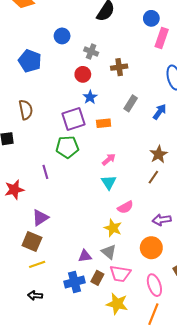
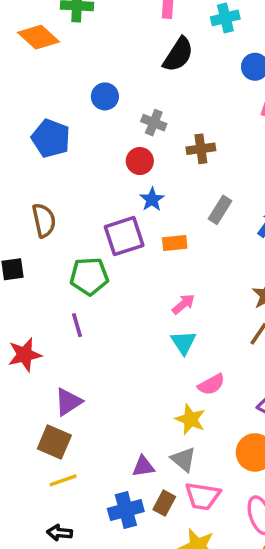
green pentagon: (67, 147) -> (89, 276), moved

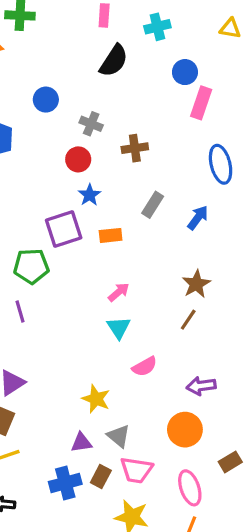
yellow star: (190, 419) -> (96, 399), moved

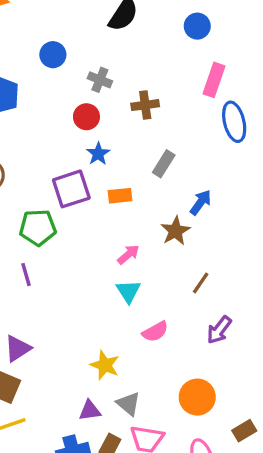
pink rectangle: (201, 103) -> (214, 80), moved
blue arrow: (198, 218) -> (201, 202), moved
brown star: (196, 284) -> (175, 231), moved
purple arrow: (201, 386) -> (219, 330), moved, turned -44

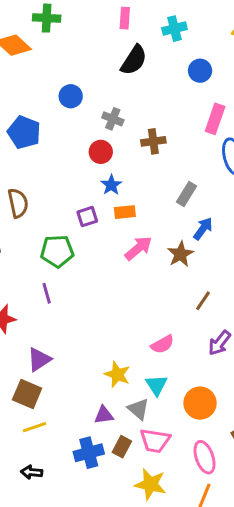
gray rectangle: (164, 164) -> (186, 194), moved
purple square: (71, 189) -> (87, 217), size x0.6
orange rectangle: (120, 196) -> (125, 212), moved
pink arrow: (128, 254) -> (138, 248), moved, size x1.4
cyan triangle: (128, 291) -> (156, 385), moved

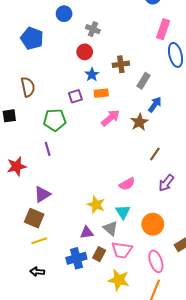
brown cross: (153, 141) -> (121, 64), moved

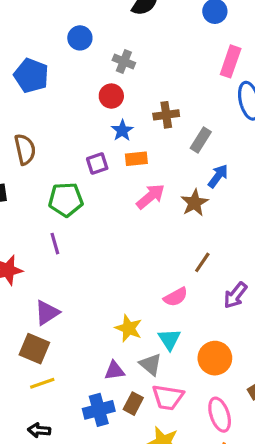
brown line: (155, 154) -> (202, 262), moved

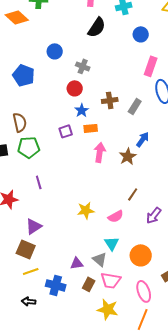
gray rectangle: (201, 140) -> (135, 106), moved
pink arrow: (151, 196) -> (100, 152), turned -42
green pentagon: (66, 200) -> (29, 147), moved
yellow star: (129, 328) -> (86, 210), moved, turned -30
blue cross: (99, 410) -> (56, 285), moved, turned 30

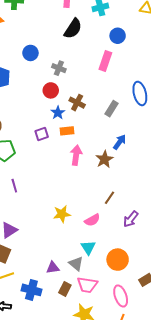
pink rectangle: (151, 66) -> (105, 61), moved
brown cross: (110, 100) -> (77, 103), moved, turned 35

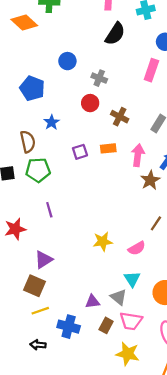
blue star: (58, 113) -> (52, 122), moved
pink arrow: (76, 155) -> (138, 155), moved

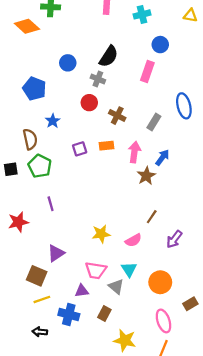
black semicircle: (115, 34) -> (109, 56), moved
green pentagon: (38, 170) -> (40, 166), turned 30
purple triangle: (44, 260) -> (56, 253), moved
purple triangle: (92, 302) -> (82, 291), moved
pink trapezoid: (131, 321) -> (96, 270), moved

